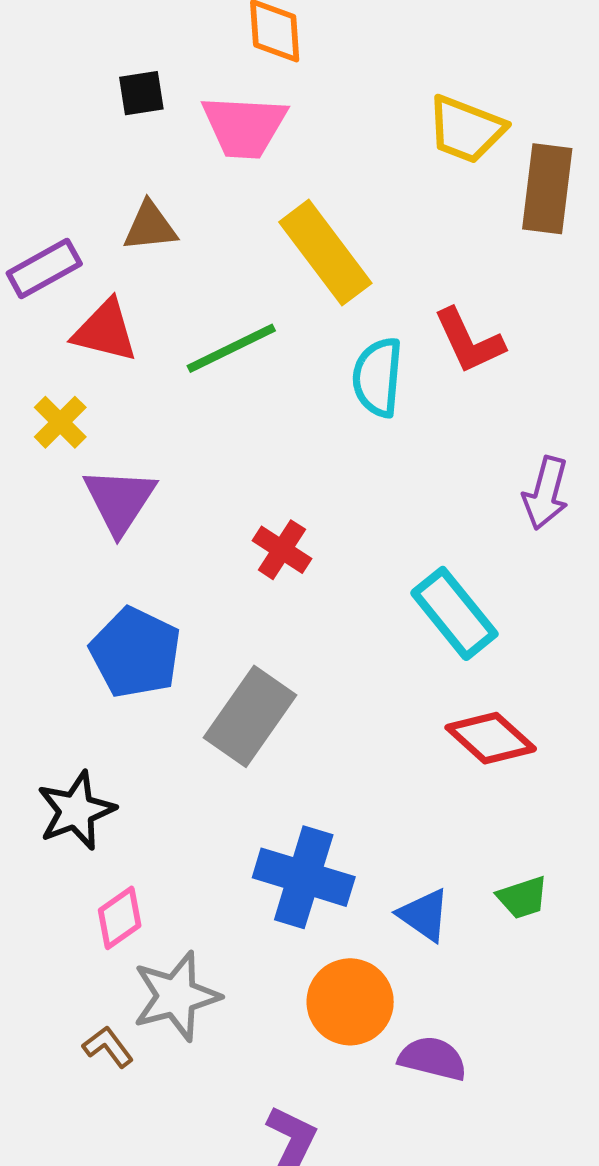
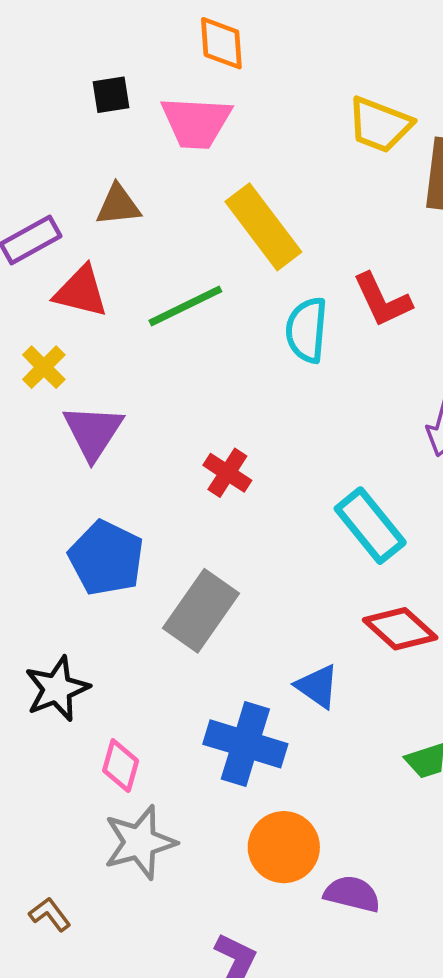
blue triangle: (424, 915) -> (317, 686), moved
pink diamond: (120, 918) -> (121, 766), moved, turned -39
brown L-shape: (108, 1047) -> (50, 914), moved

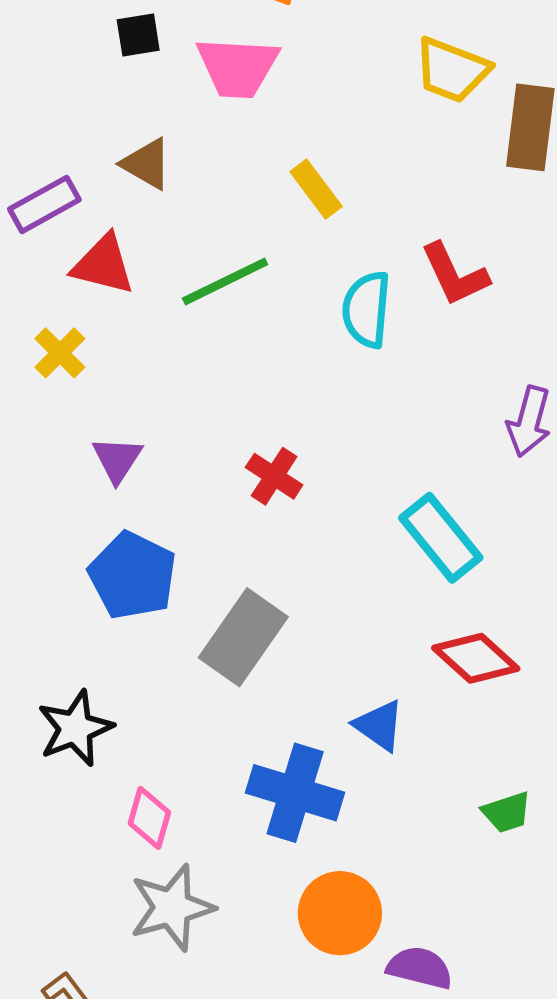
brown triangle: (118, 205) -> (147, 164), turned 36
yellow rectangle: (263, 227) -> (316, 189), size x0.6
purple triangle: (93, 432) -> (117, 459), moved, size x0.7

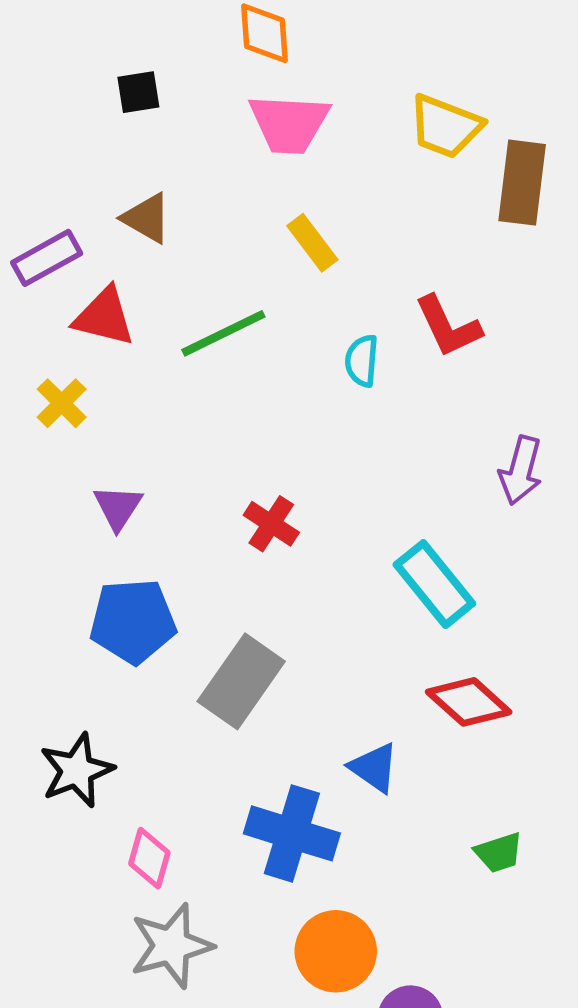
pink trapezoid: (238, 67) -> (289, 124), moved
cyan semicircle: (367, 309) -> (362, 361), size x0.7
blue pentagon: (133, 576) -> (133, 621), turned -30

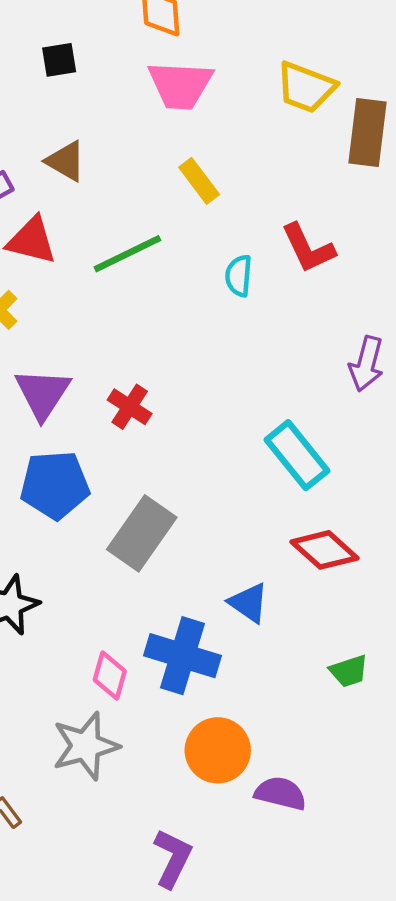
purple triangle: (118, 507) -> (43, 394), size x1.4
red cross: (271, 524) -> (130, 407), moved
pink diamond: (149, 858) -> (110, 675), moved

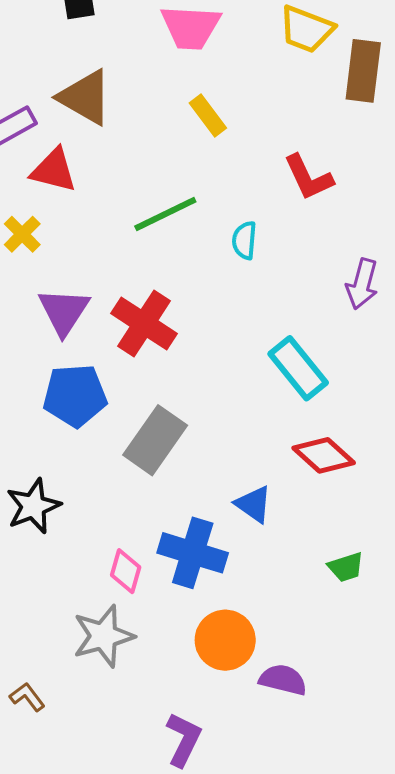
brown triangle: (66, 161) -> (85, 97), size x1.5
green line: (127, 254) -> (165, 214), moved
cyan semicircle: (239, 276) -> (244, 240), moved
red cross: (130, 407) -> (144, 324), size x1.6

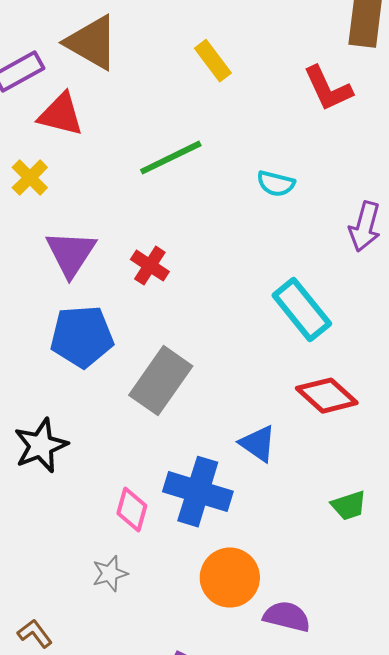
red L-shape: (308, 177) -> (328, 89), moved
cyan semicircle: (244, 240) -> (276, 184), moved, turned -81
red cross: (144, 324) -> (150, 266), size x0.6
gray star: (103, 636) -> (110, 574), size x0.6

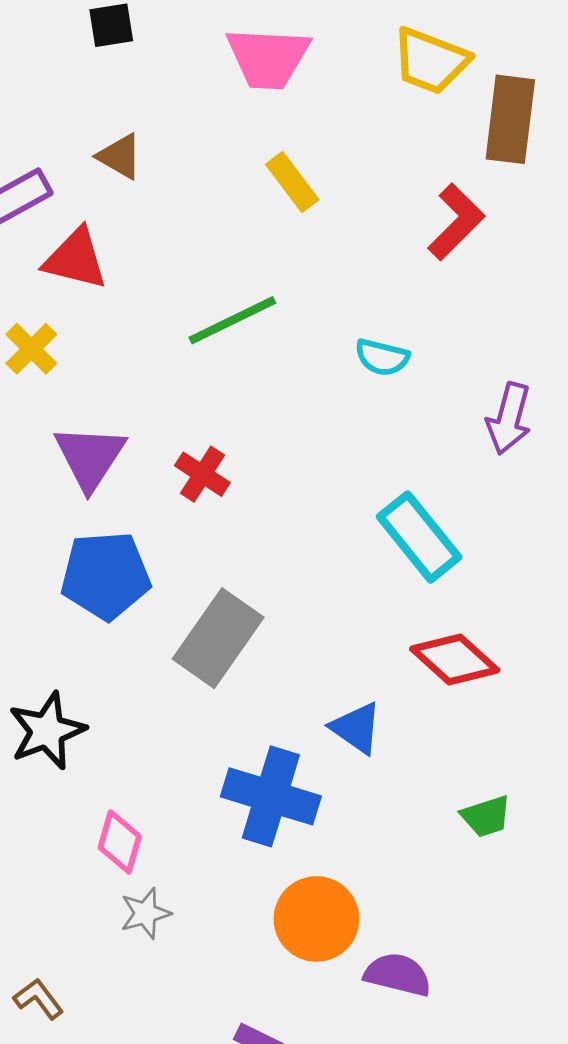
brown triangle: (92, 43) -> (120, 156), size x0.6
red L-shape: (328, 89) -> (456, 222), turned -110
pink diamond: (132, 510) -> (120, 842), moved

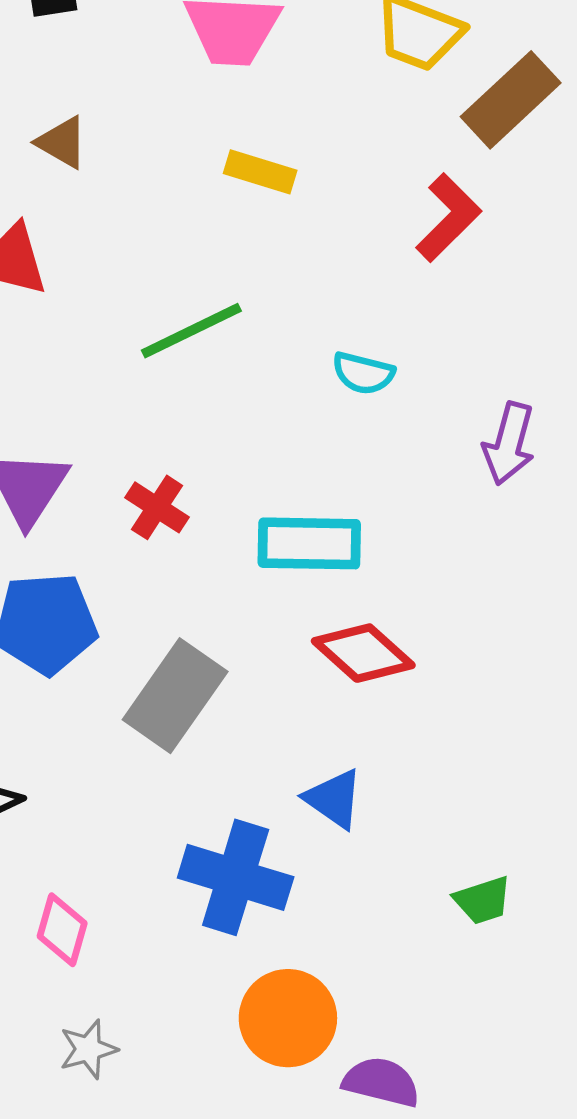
brown rectangle: (510, 119) -> (511, 100), turned 40
yellow rectangle: (292, 182) -> (260, 172), turned -36
cyan rectangle: (419, 537) -> (309, 543), moved, turned -50
red diamond: (455, 660) -> (363, 653), moved
gray star: (145, 913) -> (88, 1049), moved

